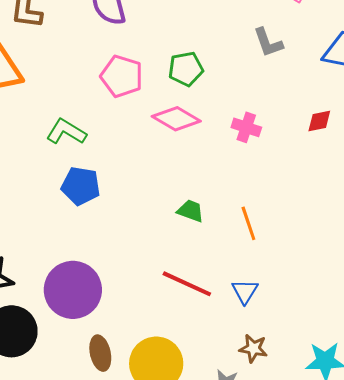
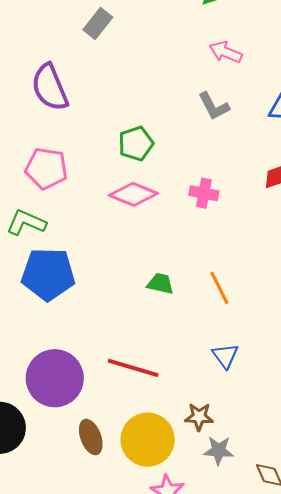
pink pentagon: (122, 76) -> (46, 169), moved
blue pentagon: (81, 186) -> (48, 274), size x1.4
red line: (187, 284) -> (133, 368), moved
brown star: (253, 348) -> (199, 417), moved

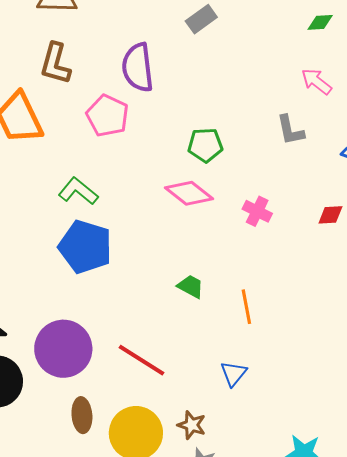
pink pentagon: (46, 169) -> (107, 116), moved

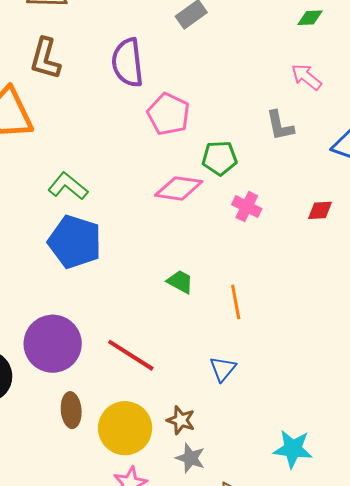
pink pentagon: (107, 116) -> (168, 114), moved
green pentagon: (205, 145) -> (220, 158), moved
pink diamond: (189, 193) -> (179, 188), turned -30

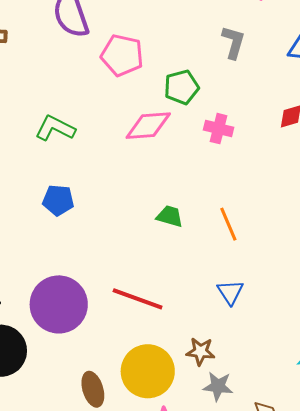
gray L-shape: (280, 126) -> (233, 42), turned -140
green L-shape: (68, 186) -> (55, 128), moved
blue pentagon: (75, 242) -> (58, 200), size x0.6
brown ellipse: (71, 410) -> (93, 389), moved

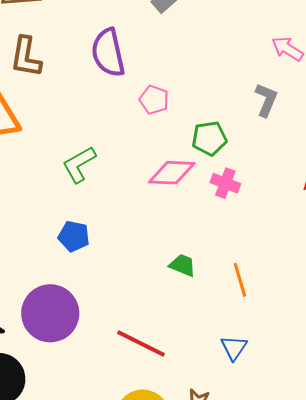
pink pentagon: (122, 55) -> (154, 100), size x0.7
green L-shape: (55, 128) -> (79, 164), turned -63
pink cross: (219, 129) -> (225, 183), moved
purple circle: (59, 304) -> (50, 313), moved

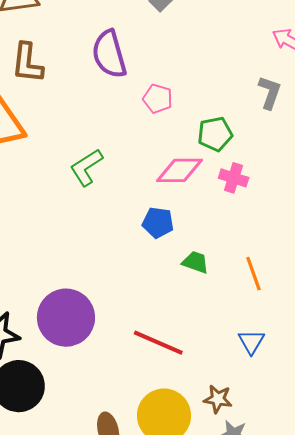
blue pentagon: (74, 236) -> (158, 223), moved

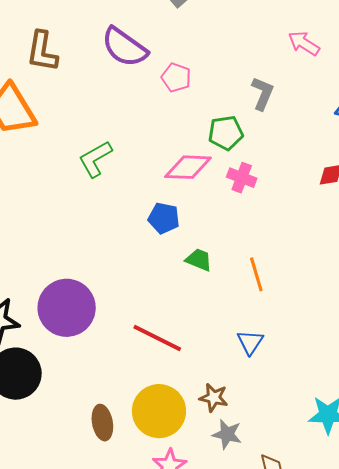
purple semicircle: (109, 54) -> (124, 47), turned -42
gray L-shape: (270, 92) -> (263, 93), moved
pink pentagon: (158, 99) -> (176, 78), moved

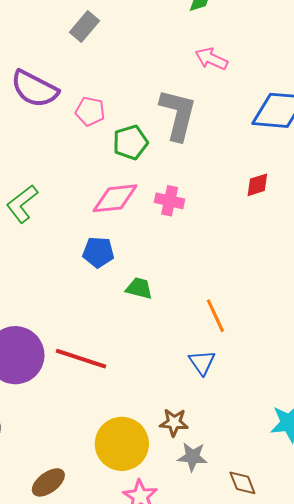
gray L-shape: (263, 93) -> (178, 114), size x1.6
green pentagon: (226, 133) -> (130, 142), moved
orange line: (256, 274) -> (215, 316), moved
red line: (157, 338) -> (81, 359), moved
brown ellipse: (102, 423) -> (48, 482), moved, turned 72

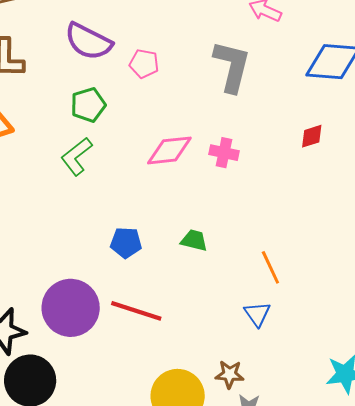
green pentagon: (130, 142) -> (88, 105), moved
blue pentagon: (98, 252) -> (126, 243), moved

